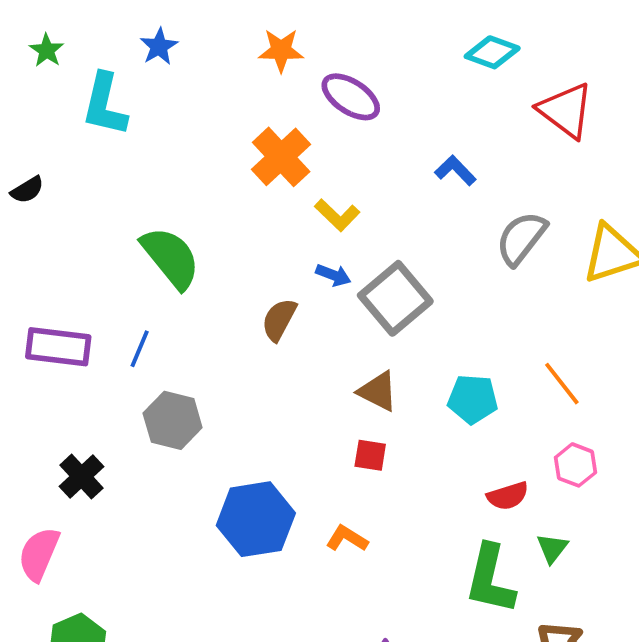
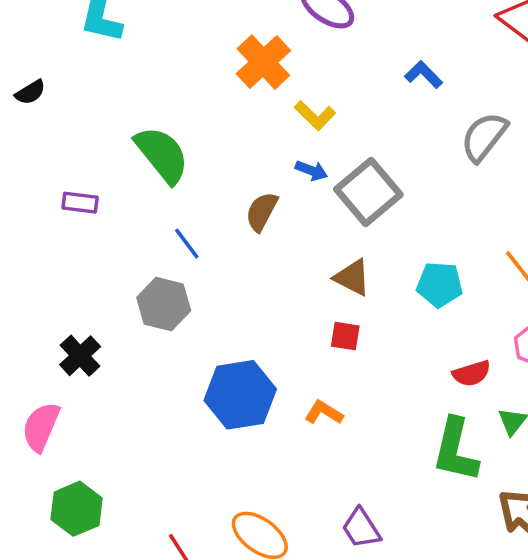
purple rectangle: (58, 347) -> (80, 203), moved, size x0.6
blue line: (140, 349) -> (187, 244), moved, turned -60

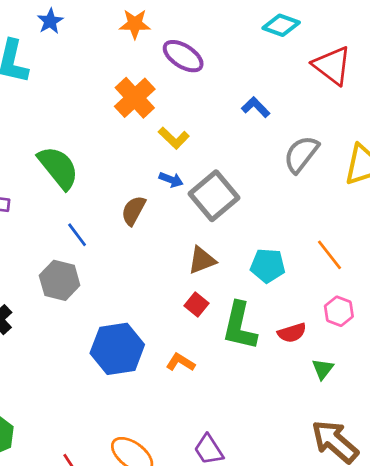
brown triangle: (352, 277) -> (202, 260), turned -48
red square: (345, 336) -> (197, 305), turned 30
green L-shape: (456, 450) -> (240, 326), moved

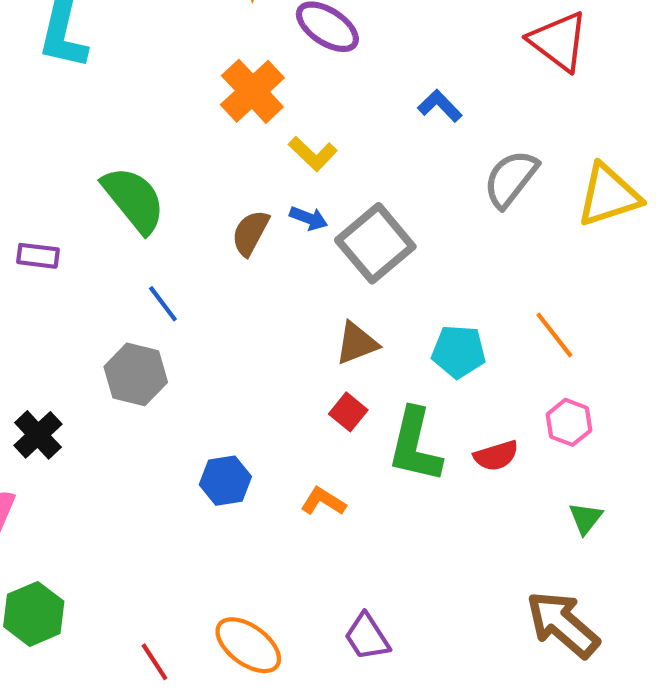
brown semicircle: (133, 211) -> (250, 233), moved
blue hexagon: (117, 349) -> (225, 481), size x0.6
green triangle: (323, 369) -> (586, 518), moved

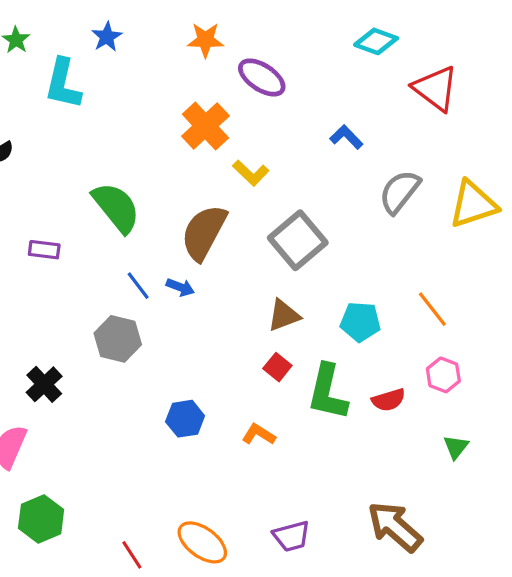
blue arrow: (309, 218) -> (180, 287), moved
brown semicircle: (250, 233) -> (204, 232), size x1.6
brown arrow: (563, 624) -> (395, 527), moved
purple trapezoid: (367, 637) -> (292, 536), turned -72

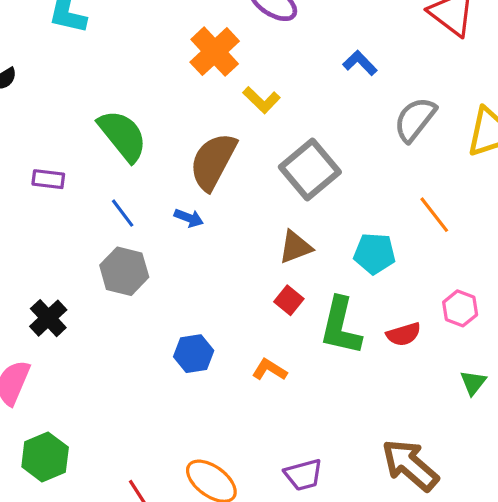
blue line: (138, 286) -> (123, 213), moved
orange line: (432, 309) -> (434, 215), moved

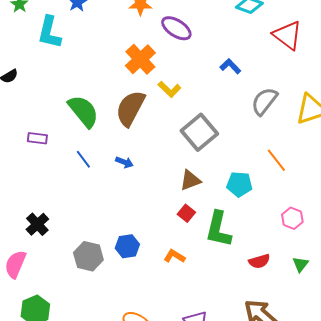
brown semicircle: (213, 161) -> (130, 108), moved
gray hexagon: (124, 271) -> (88, 256), moved
red semicircle: (404, 334) -> (259, 261), moved

